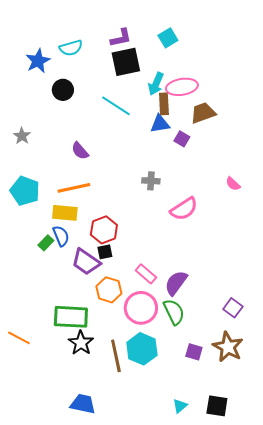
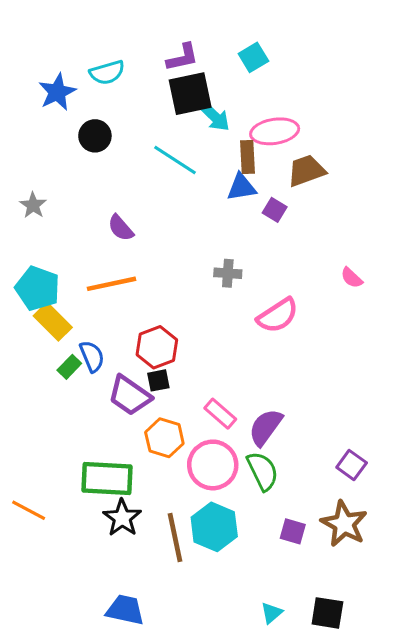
cyan arrow: (156, 84) -> (214, 116), moved, turned -70
yellow rectangle: (65, 213) -> (53, 322), moved, turned 40

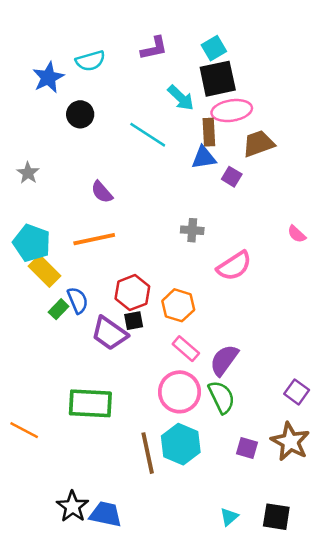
black square: (190, 94) -> (218, 79), moved
orange hexagon: (164, 438) -> (178, 305), moved
black star: (122, 518) -> (73, 507), moved

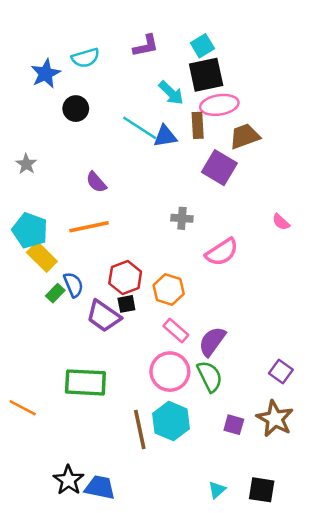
blue triangle: (204, 158) -> (165, 136), moved
purple square: (232, 177) -> (219, 168), size x1.8

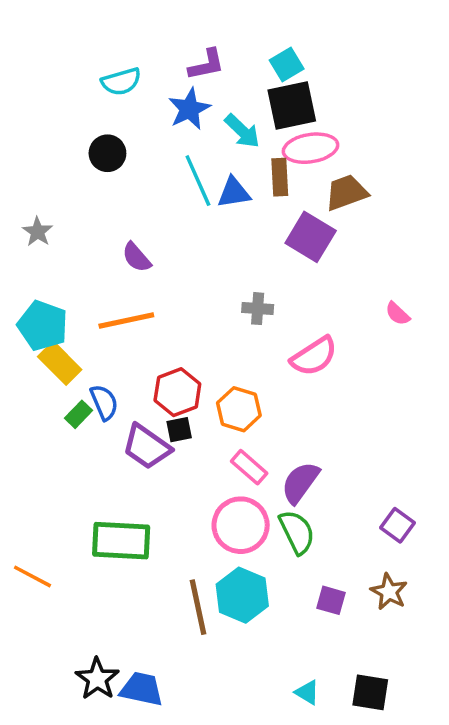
blue star: (46, 74) -> (189, 109), moved
cyan line: (140, 128) -> (198, 181), turned 33
brown star: (275, 419) -> (389, 592), size x0.7
cyan triangle: (217, 490) -> (307, 692), turned -48

